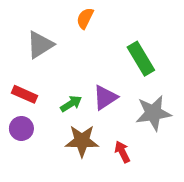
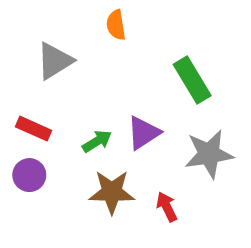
orange semicircle: (85, 18) -> (116, 25), turned -35

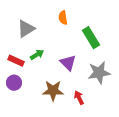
orange semicircle: (116, 25) -> (63, 18), moved
purple triangle: (143, 133) -> (68, 63), turned -42
green arrow: (97, 141) -> (37, 55), moved

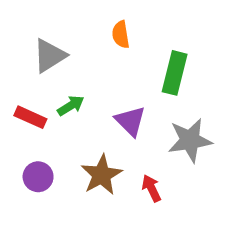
green rectangle: (91, 38) -> (175, 73), turned 45
purple circle: (14, 83) -> (38, 177), moved
brown star: (53, 91) -> (102, 175), turned -30

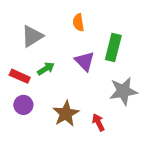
purple triangle: (130, 121) -> (85, 61), moved
purple circle: (38, 177) -> (23, 105), moved

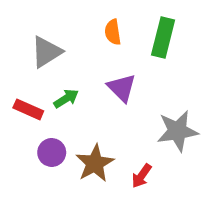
green rectangle: (113, 47) -> (163, 38), moved
purple circle: (23, 105) -> (52, 152), moved
red arrow: (98, 122) -> (142, 176), turned -119

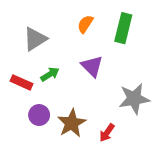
orange semicircle: (113, 32) -> (85, 24), turned 42

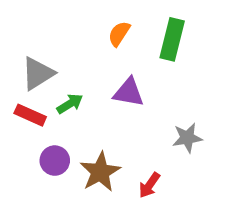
gray triangle: (35, 39) -> (38, 73), moved
purple triangle: (92, 66) -> (129, 92), turned -35
gray star: (134, 99) -> (187, 138), size x0.7

